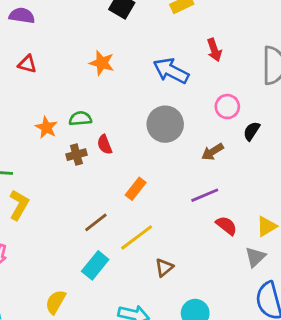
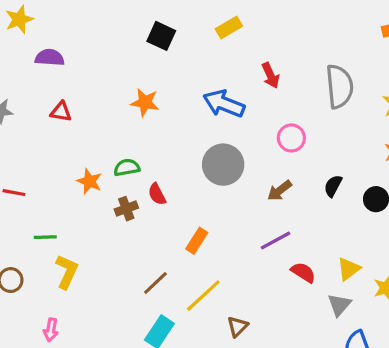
black semicircle: (252, 131) -> (333, 186), moved

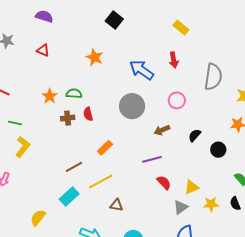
yellow rectangle: (229, 27) -> (181, 27), moved, turned 56
brown triangle: (237, 327) -> (116, 205), turned 40

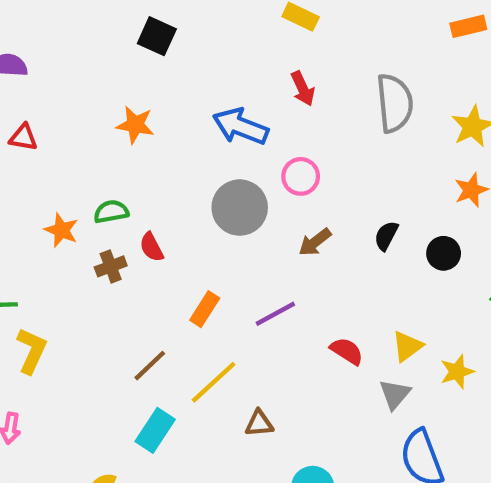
pink circle: (177, 100) -> (301, 176), moved
purple line: (152, 159) -> (275, 314), moved

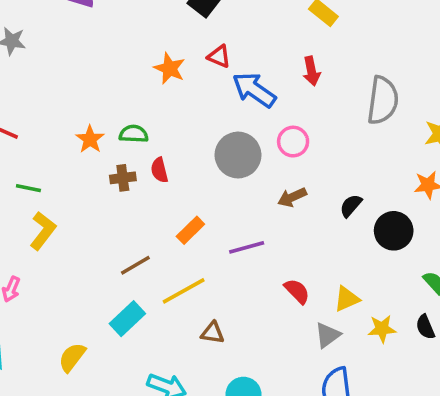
red triangle: (23, 137) -> (219, 56), moved
black circle: (444, 253) -> (394, 231), size x1.4

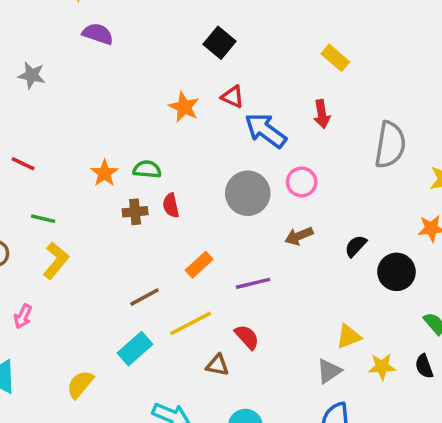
red semicircle: (297, 291) -> (247, 337), moved

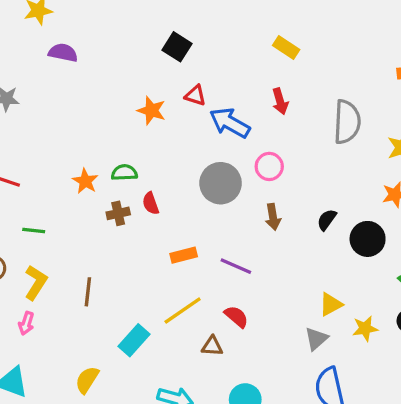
brown arrow: (299, 236) -> (273, 217), turned -70
yellow L-shape: (56, 260) -> (36, 283), moved
orange rectangle: (199, 265) -> (184, 255), turned 35
purple line: (253, 283) -> (236, 266), turned 44
brown line: (145, 297) -> (88, 292), moved, turned -48

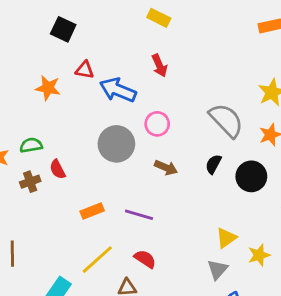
gray semicircle: (347, 122) -> (226, 120), moved, turned -39
brown arrow: (273, 217) -> (166, 168), turned -50

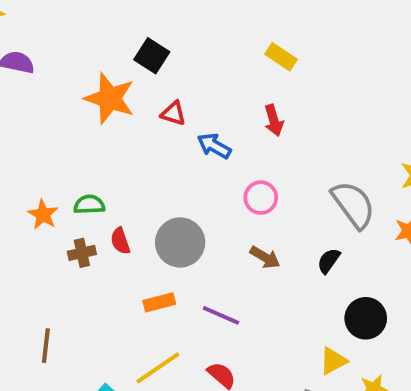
orange star: (48, 88) -> (110, 98), moved, size x1.5
blue arrow: (118, 90) -> (214, 146), size x0.7
gray circle: (116, 144) -> (180, 242), moved
black circle: (251, 176) -> (366, 318), moved

